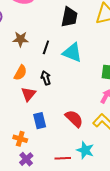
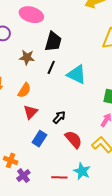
black trapezoid: (69, 17) -> (53, 41), moved
black arrow: (46, 78) -> (59, 117), moved, turned 56
blue rectangle: (40, 121) -> (39, 139), turned 42
orange cross: (20, 139) -> (11, 160), moved

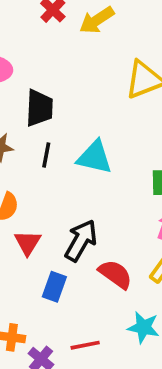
black arrow: (59, 117) -> (81, 240), size x1.6
red line: (59, 177) -> (85, 345), moved

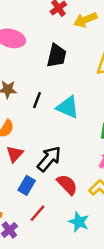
black trapezoid: (39, 108) -> (57, 56), moved
red line: (85, 345) -> (37, 213), moved, turned -48

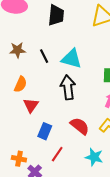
black line: (37, 100) -> (44, 56), turned -40
black arrow: (49, 159) -> (68, 87), moved, turned -40

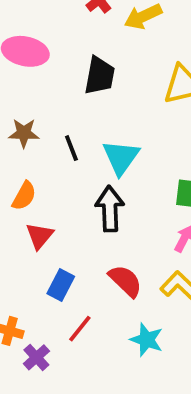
cyan triangle: (72, 59) -> (121, 157), turned 45

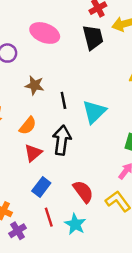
black trapezoid: (100, 76) -> (93, 37), moved, turned -35
black arrow: (110, 209) -> (62, 140), moved
red line: (80, 329) -> (49, 217), turned -66
cyan star: (147, 340) -> (75, 224), moved

